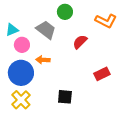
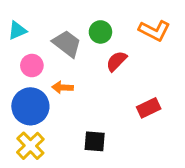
green circle: (65, 12) -> (100, 32), moved
cyan triangle: (12, 30) -> (17, 30), moved

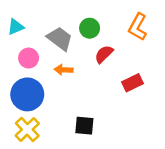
orange L-shape: (154, 30) -> (138, 27), turned 92
orange arrow: (63, 87) -> (64, 70), moved
red rectangle: (149, 108) -> (132, 83), moved

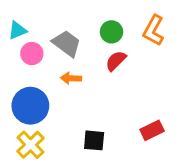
green circle: (90, 28) -> (111, 32), moved
pink circle: (29, 58) -> (32, 54), moved
red rectangle: (132, 83) -> (152, 130), moved

